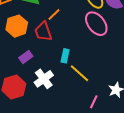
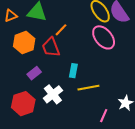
yellow line: (79, 73) -> (88, 88), turned -50

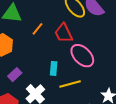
pink ellipse: (104, 37) -> (82, 56), moved
red trapezoid: (51, 47) -> (64, 33), moved

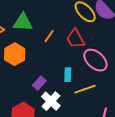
purple rectangle: (15, 75) -> (39, 83), moved

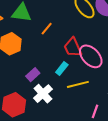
red trapezoid: (75, 39) -> (73, 47), moved
cyan rectangle: (68, 75) -> (62, 69), turned 32

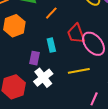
cyan rectangle: (62, 69) -> (51, 45), moved, turned -56
purple rectangle: (33, 75) -> (34, 58), turned -40

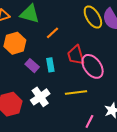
purple rectangle: (34, 58) -> (32, 66), moved, turned -64

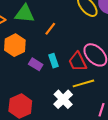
red trapezoid: (76, 55) -> (78, 62), moved
white cross: (40, 97) -> (63, 99), moved

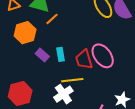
orange line: (50, 29) -> (52, 19), moved
yellow line: (83, 83) -> (72, 80), moved

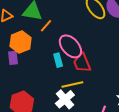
purple rectangle: (42, 55) -> (13, 58), moved, turned 48
pink ellipse: (103, 56) -> (70, 46), moved

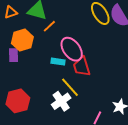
cyan rectangle: (58, 60) -> (58, 62), turned -72
yellow line: (72, 85) -> (70, 87), turned 55

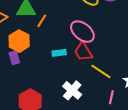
pink ellipse: (72, 49) -> (82, 32), moved
yellow line: (70, 87) -> (101, 71), moved

